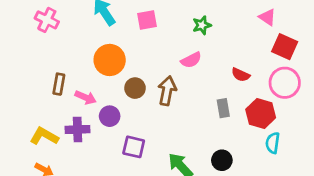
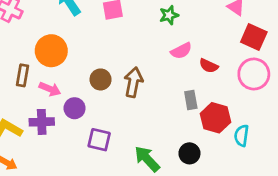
orange circle: (110, 60) -> (51, 51), moved
pink semicircle: (191, 60) -> (181, 51), moved
red hexagon: (261, 113) -> (215, 118), moved

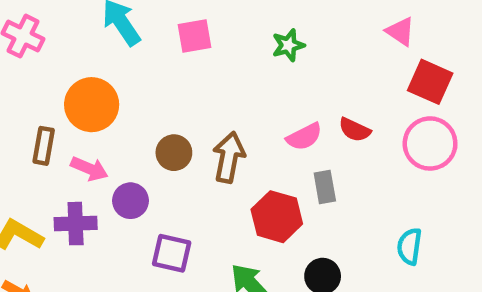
pink semicircle: (181, 51) -> (304, 137), moved
red hexagon: (215, 118) -> (277, 217), moved

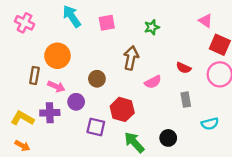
pink semicircle: (304, 137) -> (153, 82), moved
brown arrow: (229, 157) -> (131, 58), moved
gray rectangle: (325, 187) -> (186, 100), moved
red hexagon: (277, 217) -> (122, 109), moved
cyan semicircle: (409, 246) -> (210, 124), turned -112

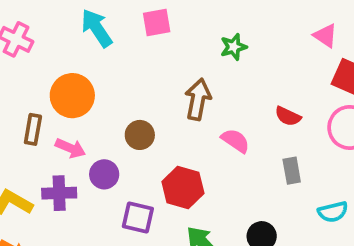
pink square: (107, 23) -> (157, 23), moved
pink semicircle: (153, 82) -> (235, 141), turned -119

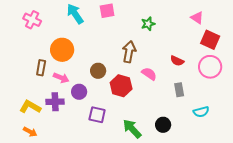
red hexagon: (183, 187) -> (121, 86), moved

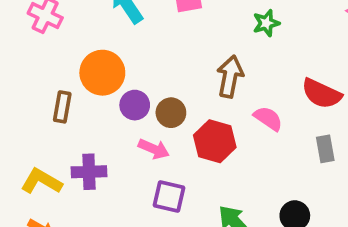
red semicircle: (177, 61) -> (321, 94), size x1.5
pink arrow: (61, 78) -> (154, 149), moved
purple circle: (79, 92) -> (135, 105), moved

